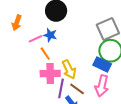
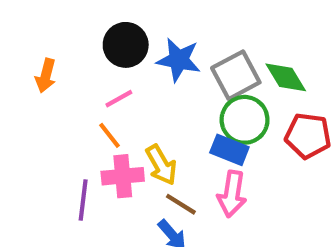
blue star: (50, 35) -> (179, 60), moved, size x1.5
pink line: (35, 39) -> (119, 99), moved
purple line: (61, 88) -> (83, 200), moved

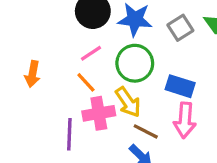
gray square: (236, 75) -> (180, 28), size x0.7
orange arrow: (46, 76) -> (32, 74), moved
green circle: (245, 120) -> (135, 63), moved

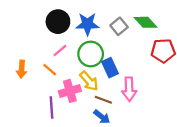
orange line: (86, 82) -> (50, 70), moved
blue rectangle: (180, 86) -> (110, 68), moved, turned 54

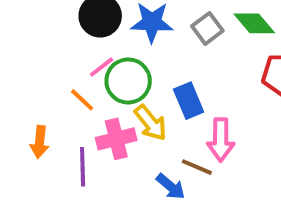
green circle: (91, 54) -> (128, 81), moved
orange arrow: (22, 69) -> (40, 142), moved
brown line: (103, 100) -> (197, 167), moved

